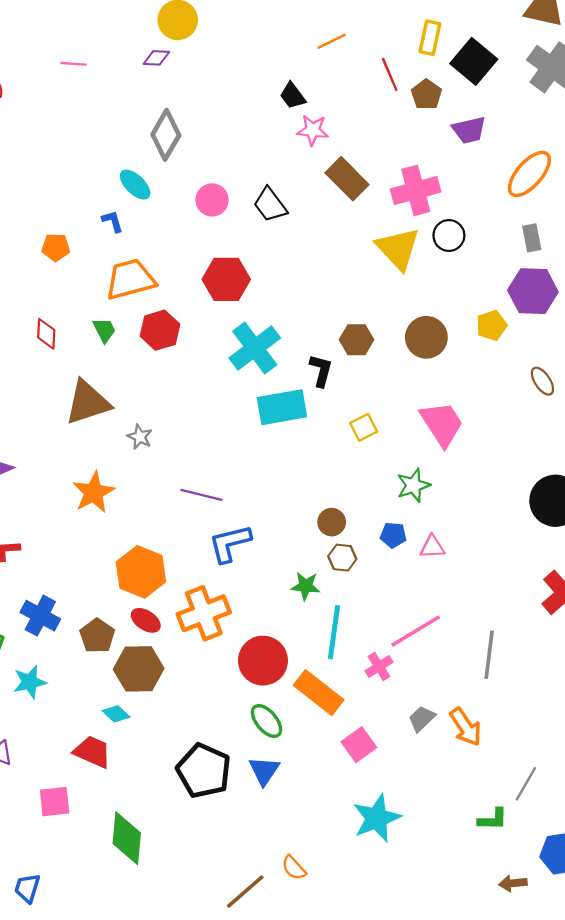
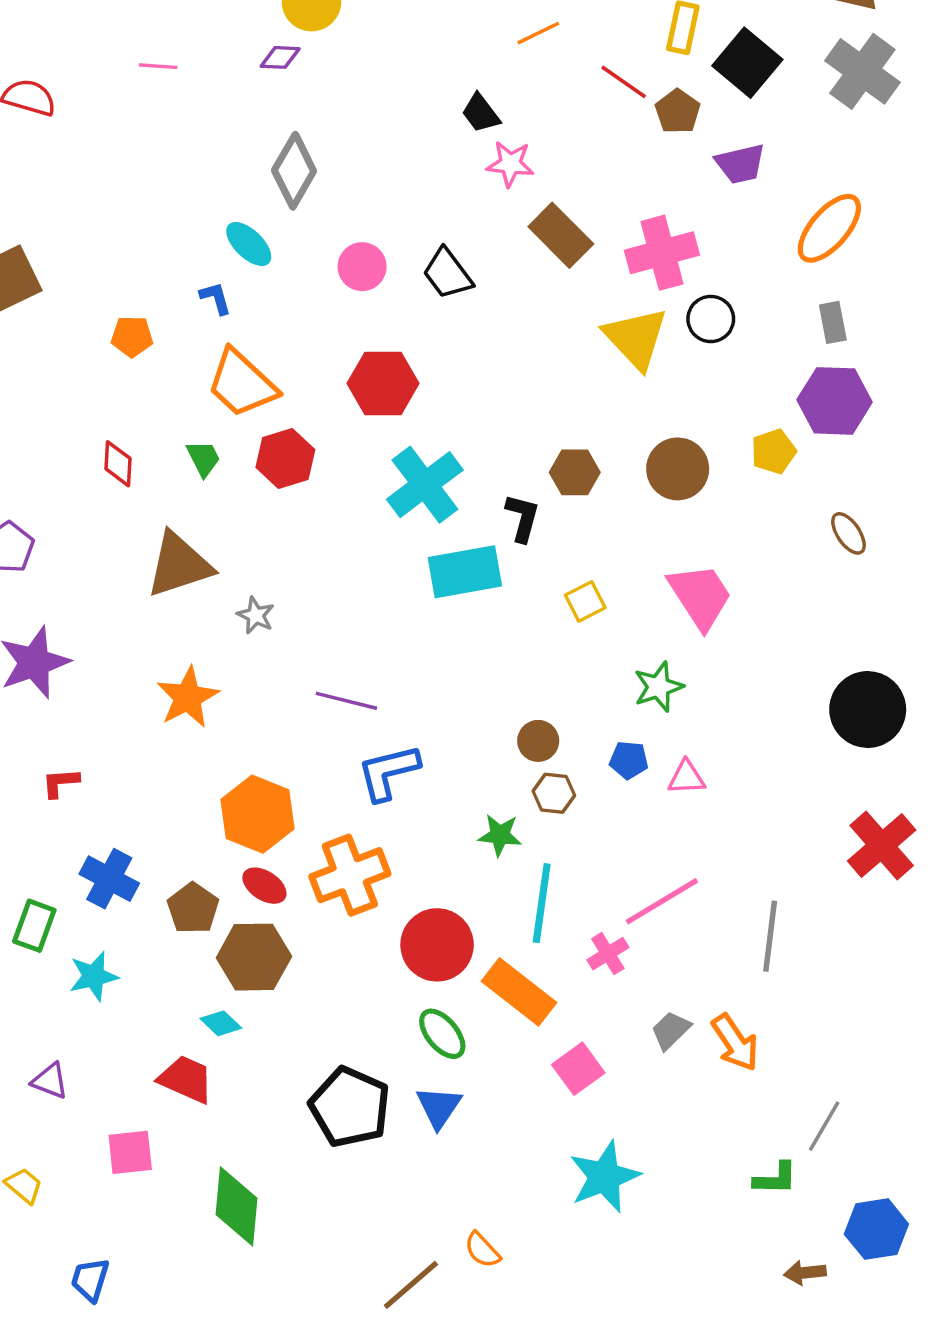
red line: (390, 74) -> (624, 82), turned -32
orange trapezoid: (130, 279) -> (242, 383), turned -122

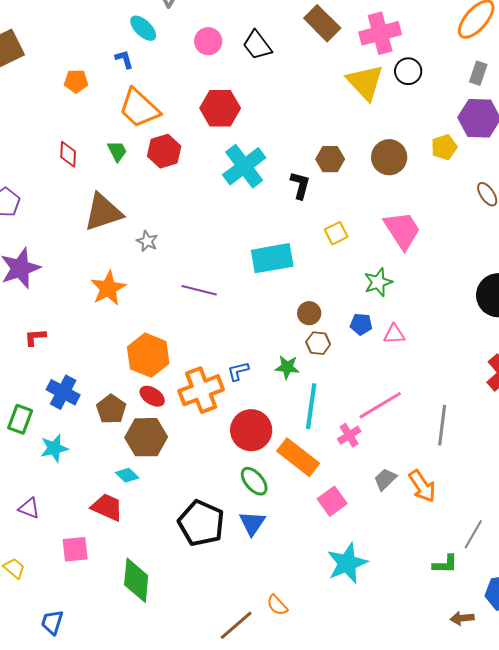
gray rectangle: (833, 322) -> (478, 73), turned 30
cyan rectangle: (465, 572) -> (272, 258), moved
blue L-shape: (388, 772) -> (238, 371), moved, size x0.6

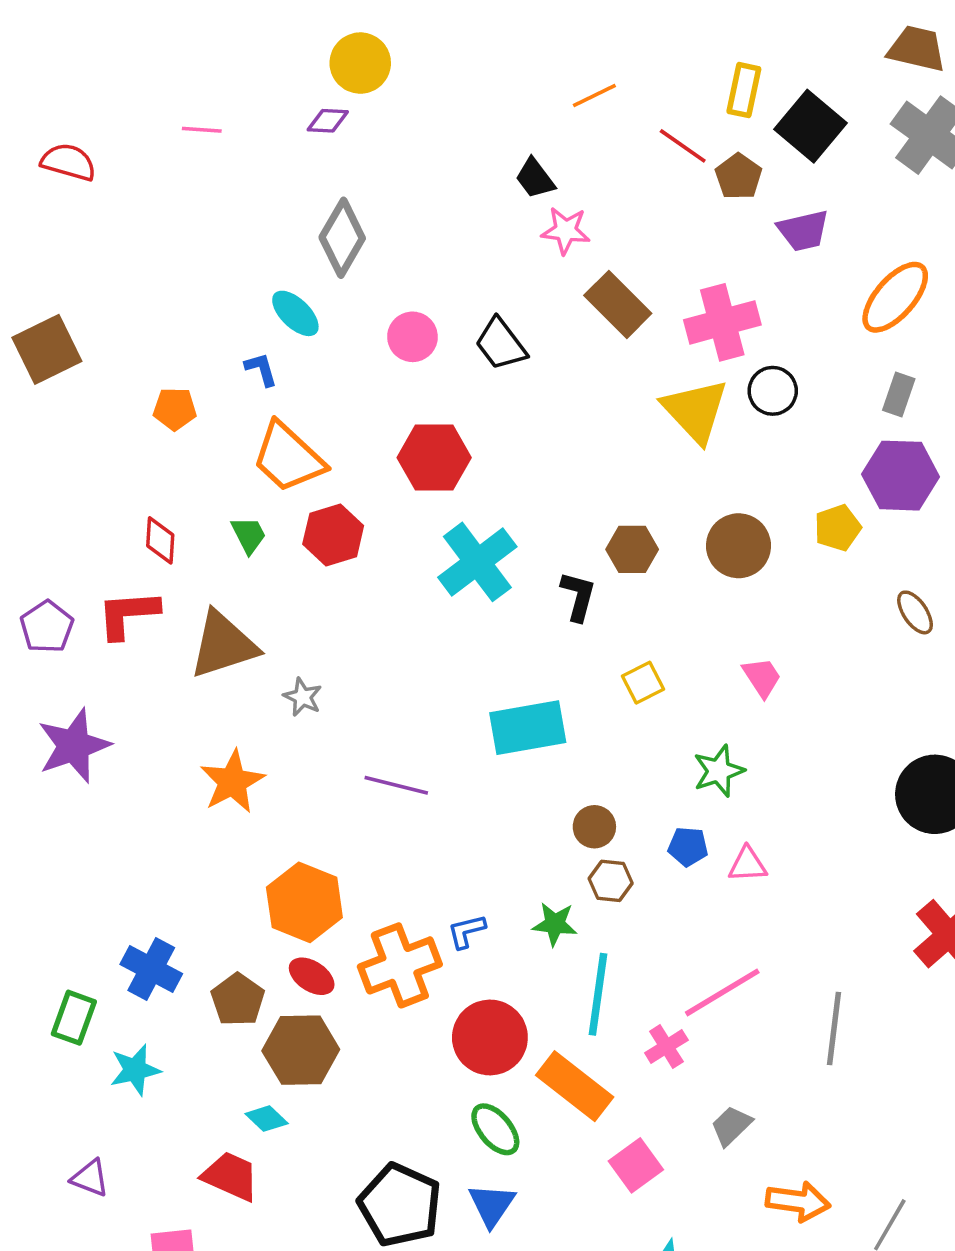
pink trapezoid: (402, 230) -> (762, 677), size x0.6
red L-shape: (35, 337) -> (128, 614), moved, size x1.6
orange arrow: (422, 486) -> (798, 1201), moved, turned -48

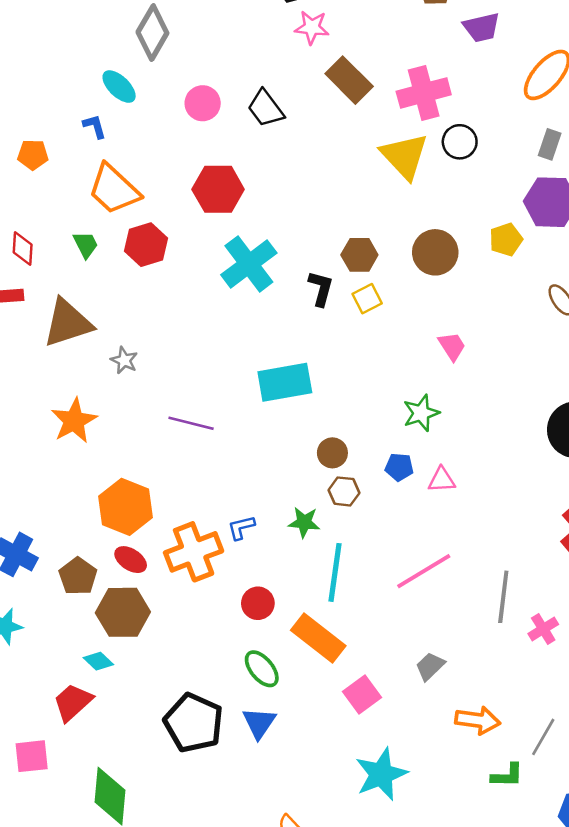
yellow square: (643, 683) -> (367, 299), moved
red circle: (490, 1037) -> (258, 603), size x0.6
pink cross: (666, 1046) -> (543, 629), moved
red trapezoid: (231, 1176) -> (73, 702), turned -66

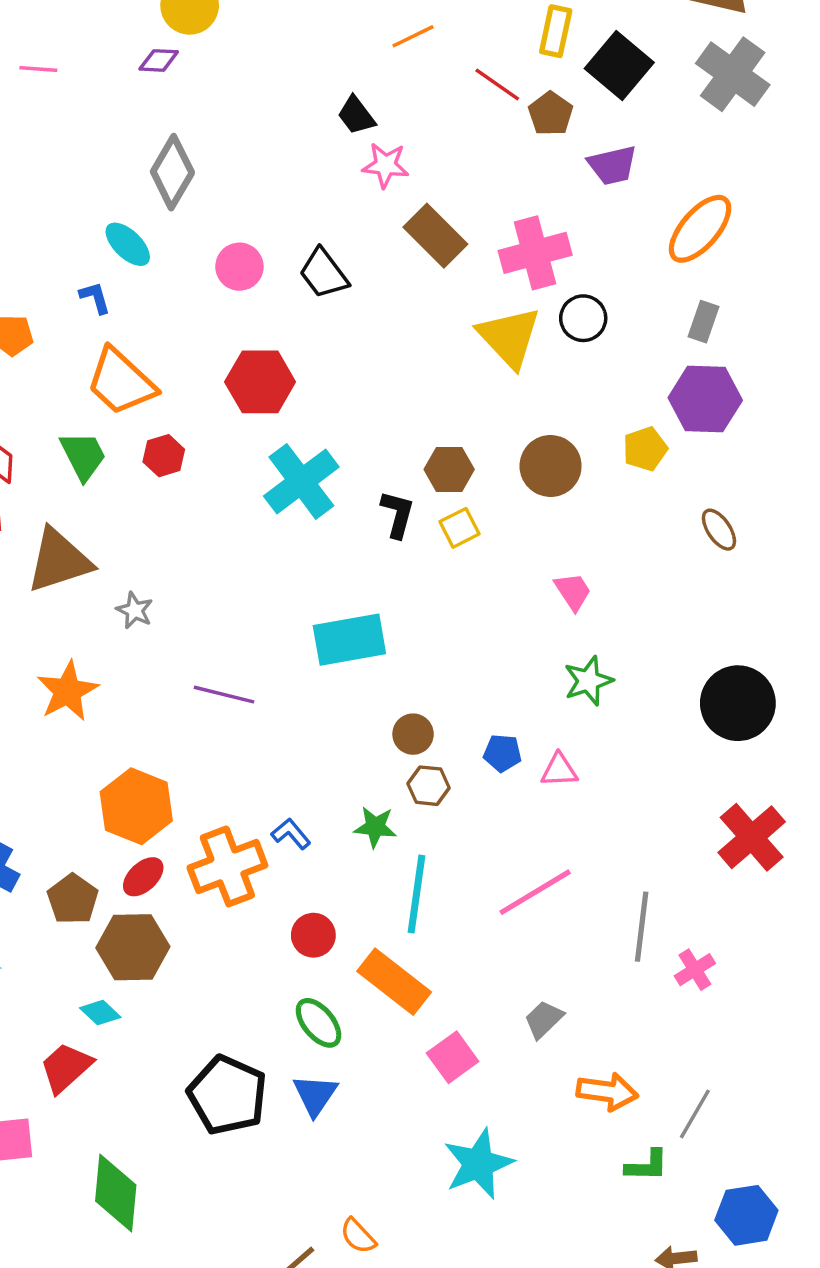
green trapezoid: (86, 245) -> (83, 456), size x1.4
red hexagon: (146, 245) -> (164, 456), size x0.7
green star: (421, 413) -> (588, 681), moved
blue L-shape: (241, 527) -> (291, 834), turned 64
red ellipse: (131, 560) -> (143, 877), turned -76

